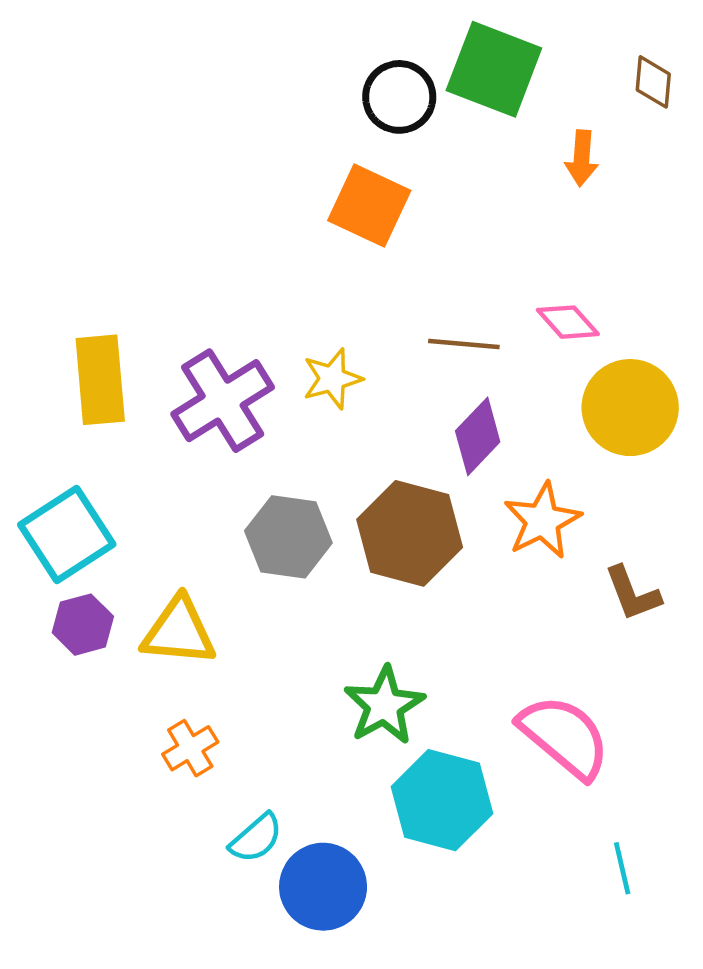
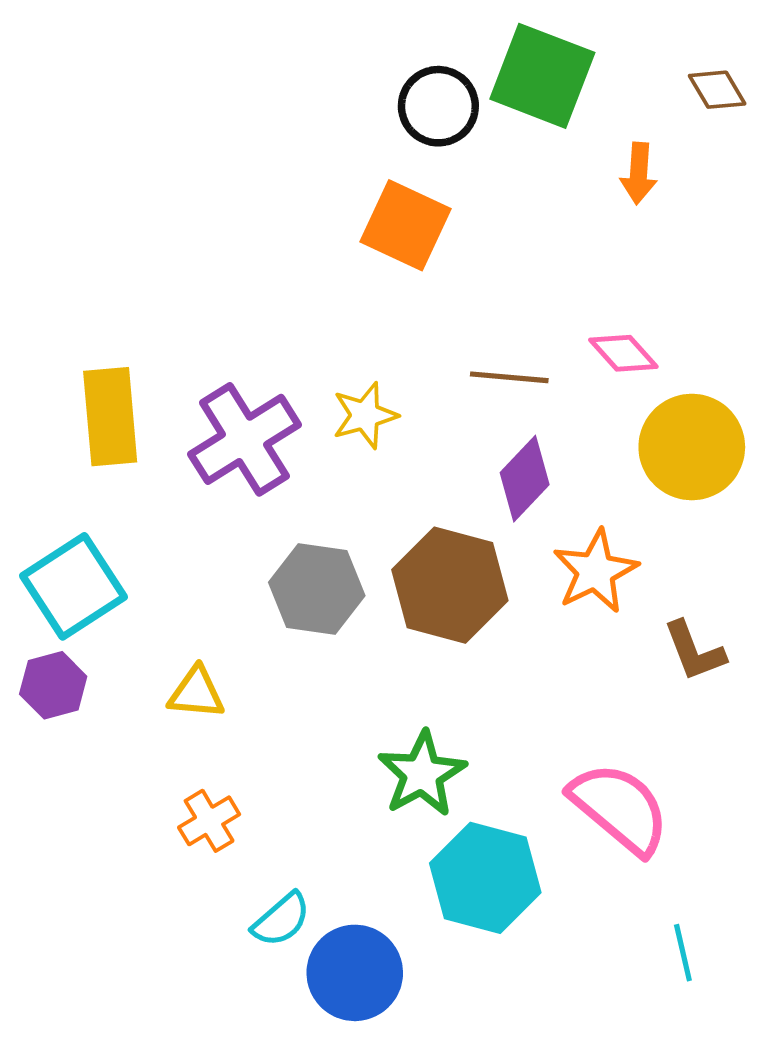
brown diamond: (653, 82) -> (717, 90), turned -36
purple hexagon: (83, 625) -> (53, 685), moved
yellow triangle: (179, 632) -> (196, 693), size x0.7

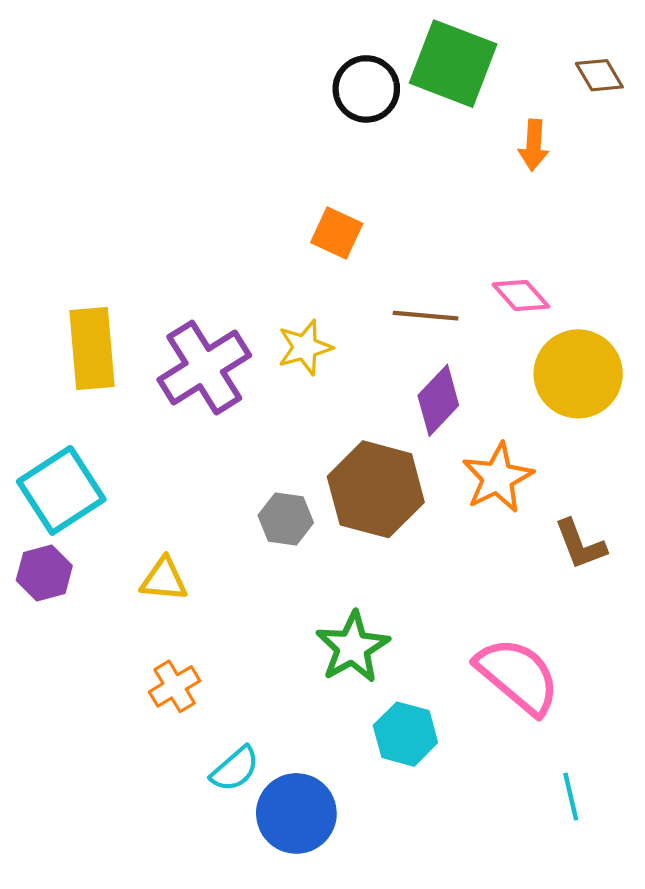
orange square: (405, 225) -> (337, 233), moved, size x0.7
gray hexagon: (317, 589) -> (286, 519), moved, size x0.7
cyan hexagon: (485, 878) -> (405, 734), size x0.7

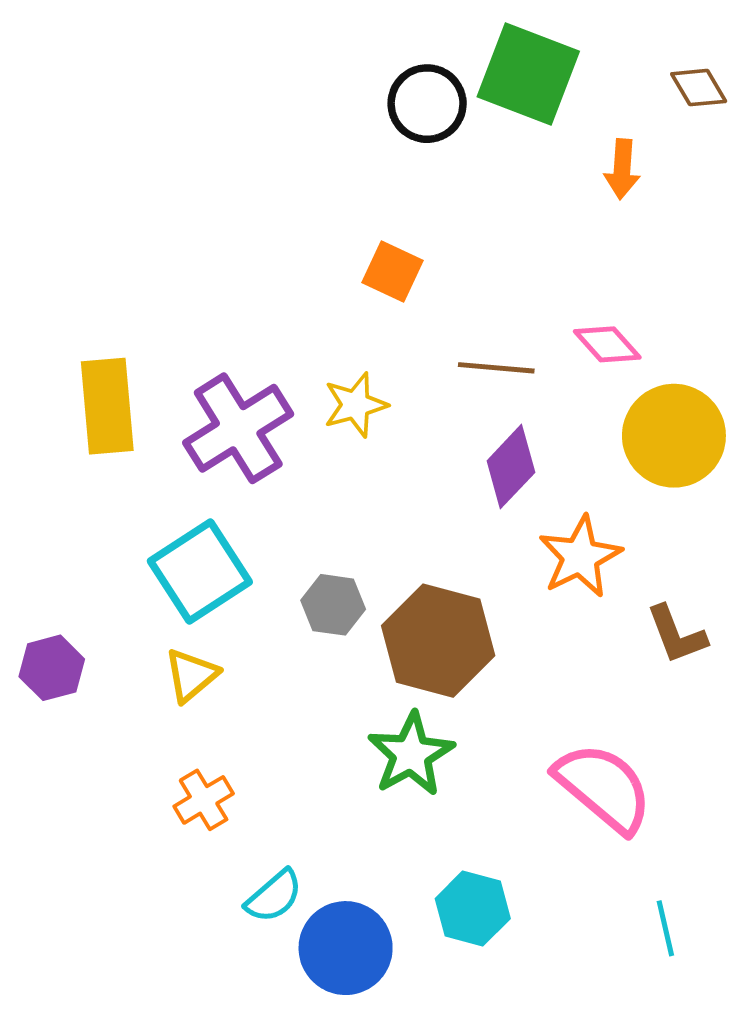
brown hexagon: (376, 489) -> (438, 641), moved
cyan square: (61, 490) -> (200, 572), moved
yellow triangle: (164, 579) -> (191, 675), turned -45
cyan hexagon: (405, 734) -> (473, 909), moved

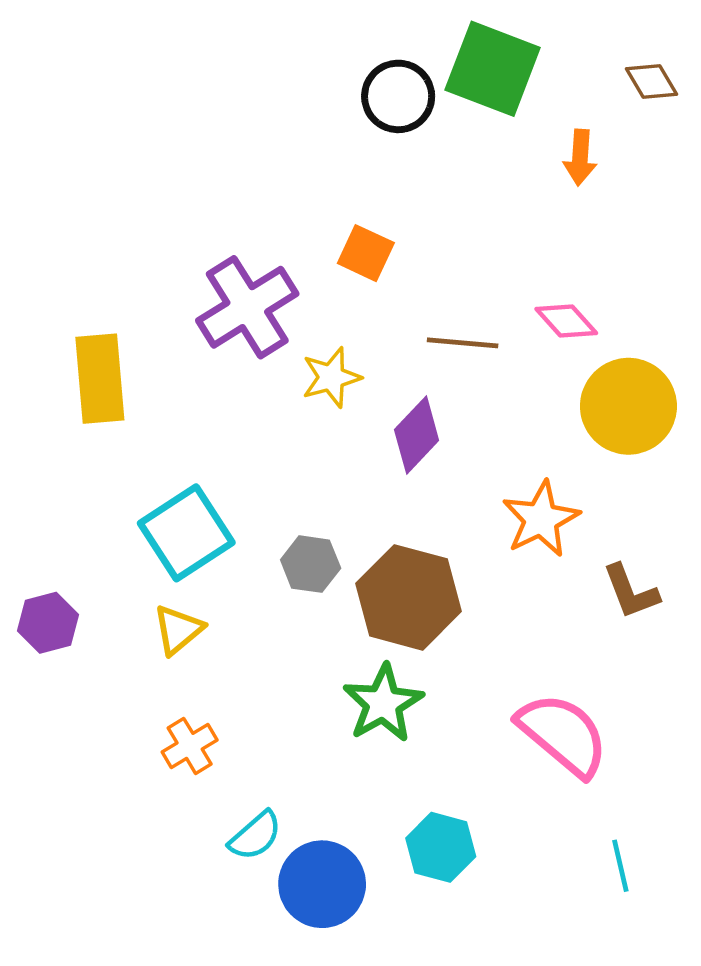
purple cross: (238, 428) -> (247, 307), moved
purple diamond: (511, 467) -> (417, 435), moved

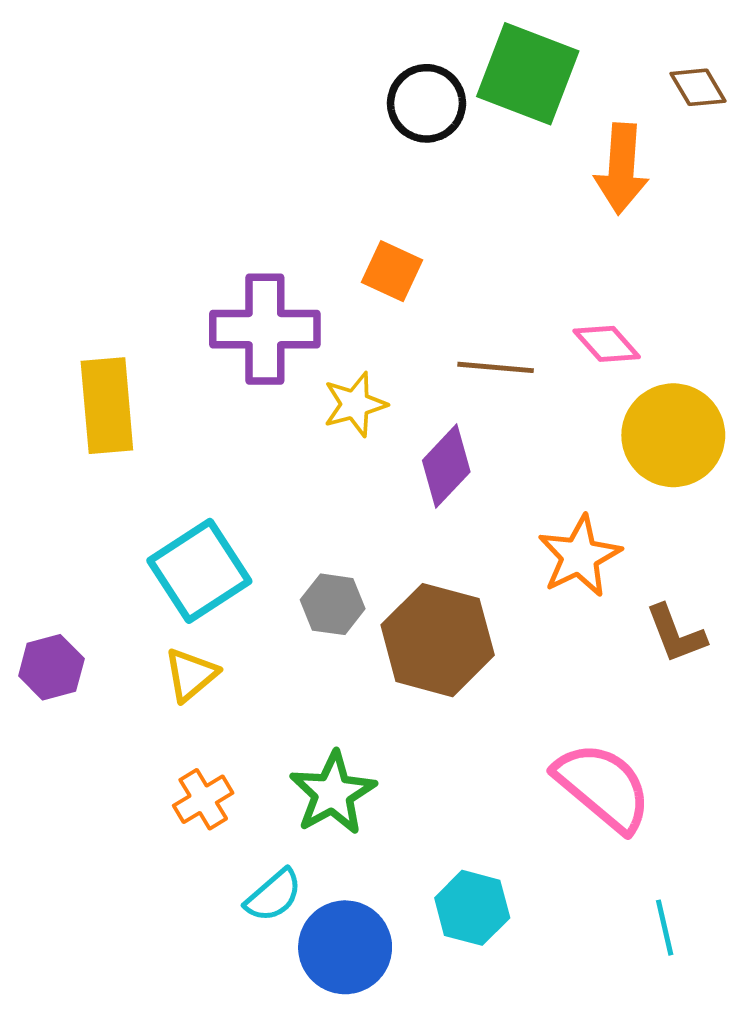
orange arrow: (580, 157) -> (621, 169), size x1.5
purple cross: (247, 307) -> (265, 329), turned 32
green star: (383, 703) -> (333, 793), moved

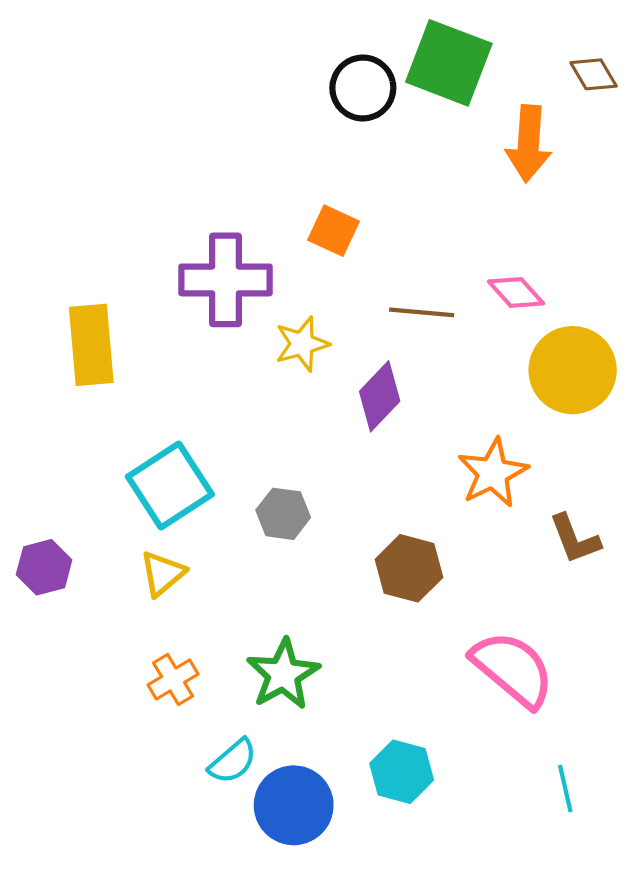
brown hexagon: (438, 640) -> (409, 568), moved, size x0.7

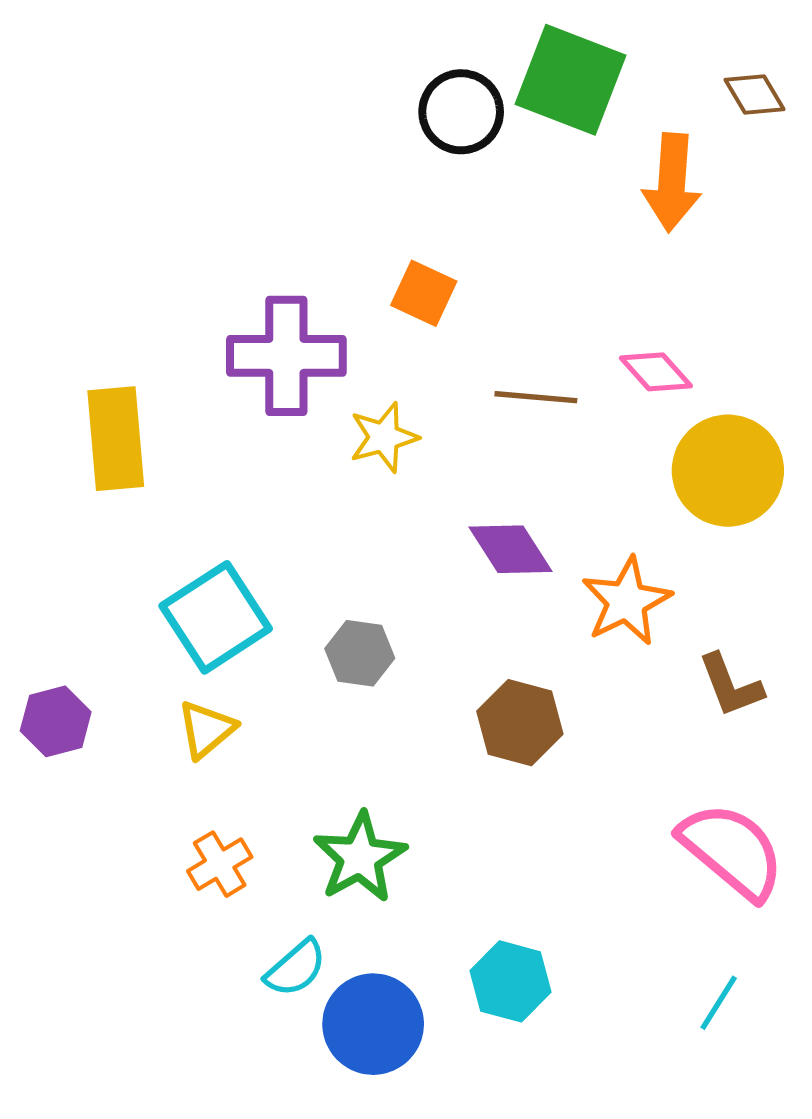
purple diamond: (380, 396) -> (510, 549), moved, turned -76
pink semicircle: (513, 669) -> (732, 851), moved
cyan line: (565, 789) -> (719, 1003), turned 45

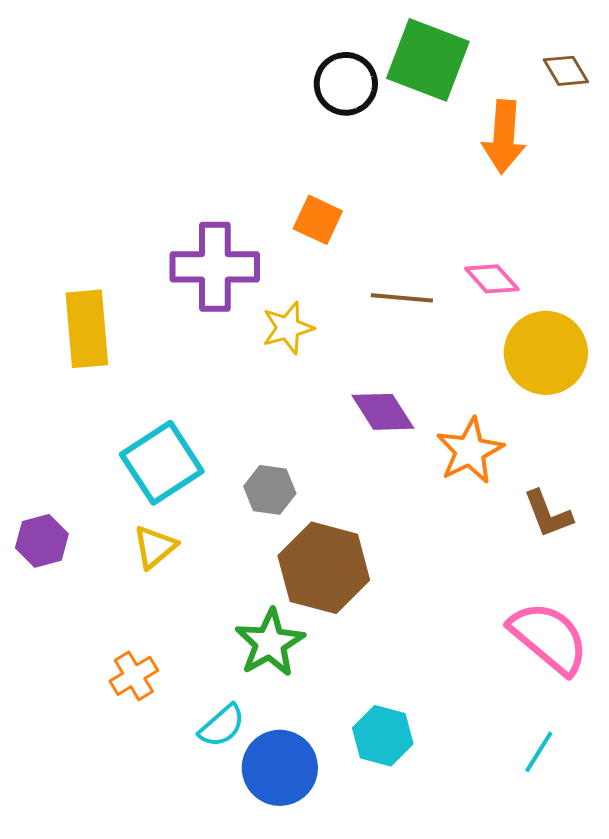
brown hexagon: (520, 723) -> (324, 568), moved, size x1.4
orange cross: (220, 864) -> (134, 676), moved

